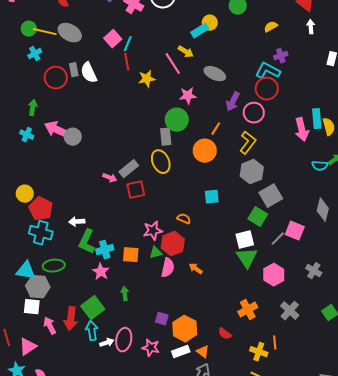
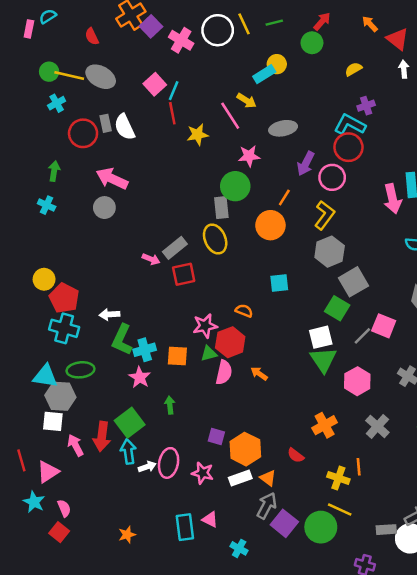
gray ellipse: (215, 74) -> (283, 128), turned -35
pink arrow: (57, 130) -> (112, 179), moved

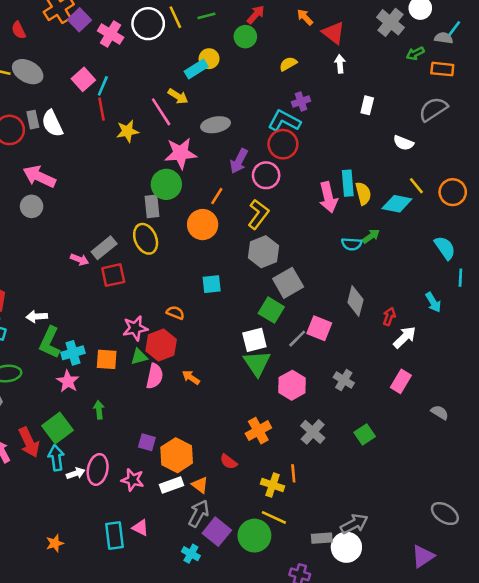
pink star: (249, 156) -> (181, 153), size x1.4
red arrow: (102, 437) -> (29, 442), turned -32
cyan cross: (239, 548) -> (191, 554), moved

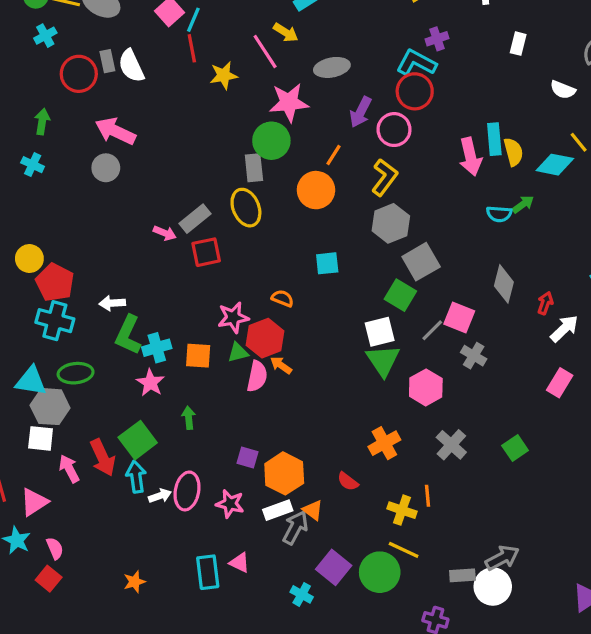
orange arrow: (191, 377) -> (281, 365), moved
gray cross: (344, 380) -> (474, 356), moved
gray arrow: (199, 514) -> (295, 528), moved

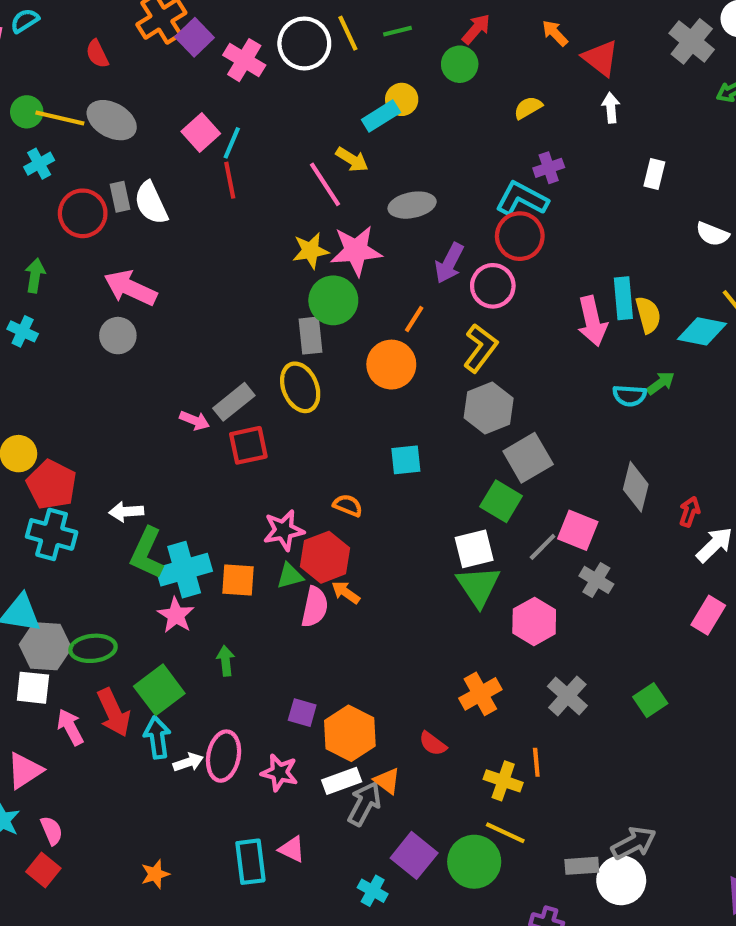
yellow star: (224, 75) -> (311, 251), moved
cyan cross: (157, 348) -> (184, 570), size x1.4
green ellipse: (76, 373) -> (93, 648), moved

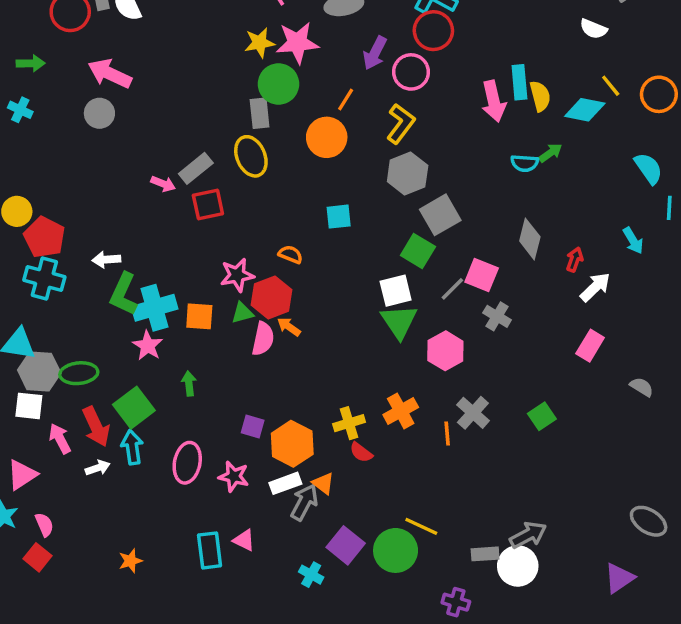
green arrow: (35, 275) -> (31, 63), turned 80
white arrow: (188, 762) -> (98, 468), moved
orange line: (536, 762) -> (447, 433), moved
yellow cross: (503, 781) -> (349, 423), moved, turned -36

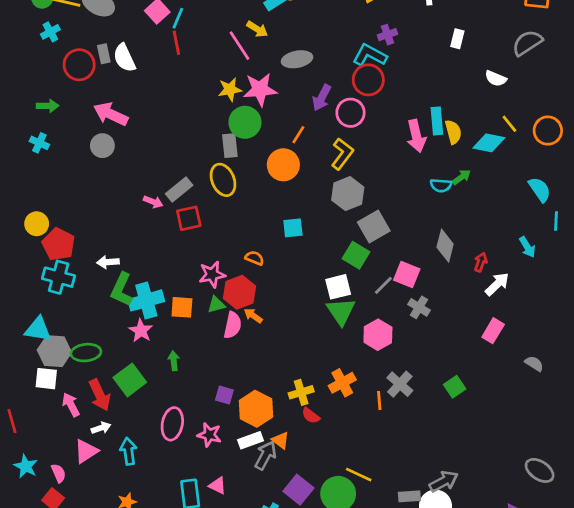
cyan arrow: (132, 447) -> (128, 451), moved
pink triangle: (22, 475) -> (86, 451), moved

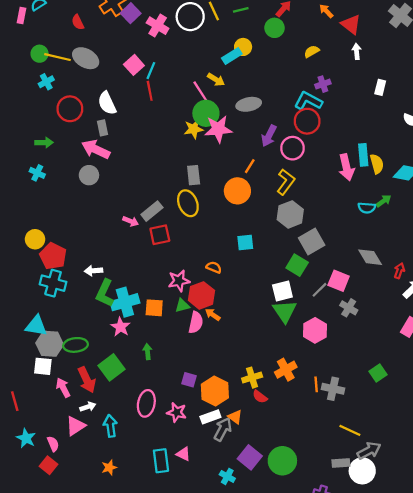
gray rectangle: (104, 54) -> (102, 128), moved
green circle: (245, 122) -> (206, 113), moved
gray diamond: (445, 246) -> (370, 257), turned -45
gray cross: (400, 384) -> (333, 389), moved, turned -30
yellow line: (359, 475) -> (350, 430), moved

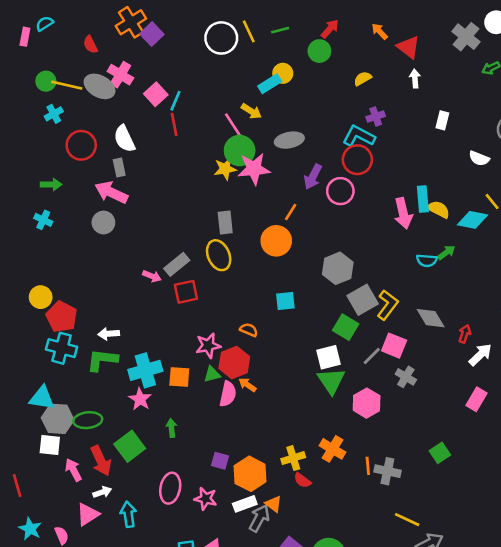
pink cross: (158, 26) -> (120, 75), moved
yellow semicircle: (377, 164) -> (439, 209), turned -48
yellow L-shape: (286, 182) -> (387, 305), moved
green L-shape: (105, 293) -> (102, 360), moved, turned 72
orange cross: (286, 370) -> (332, 449), turned -30

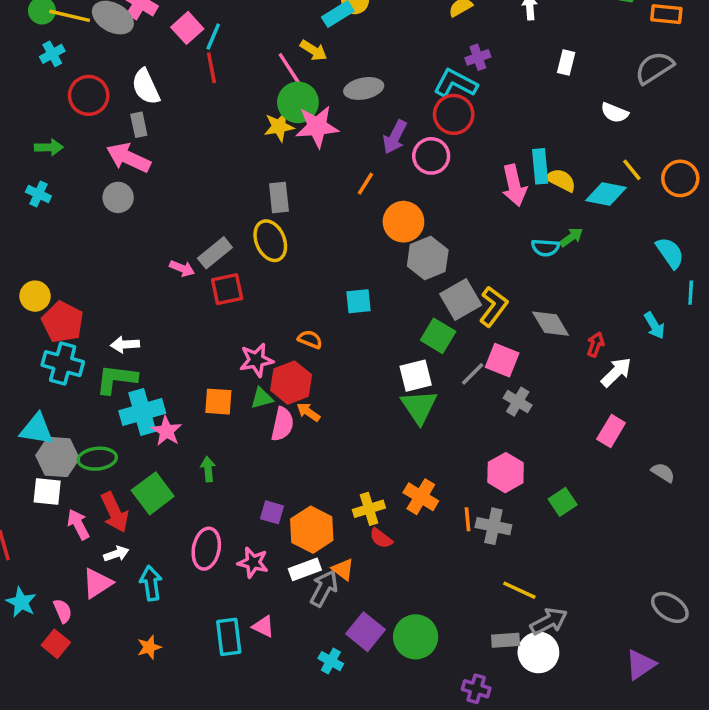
orange circle: (276, 241) -> (403, 222), moved
cyan cross: (145, 370) -> (142, 412), moved
pink hexagon: (367, 403) -> (506, 473), moved

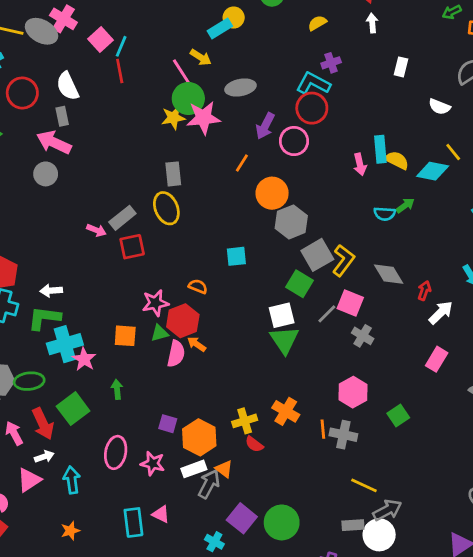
pink arrow: (514, 185) -> (360, 164), size x0.7

